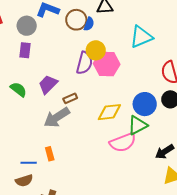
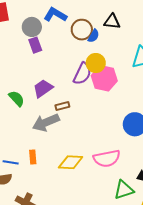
purple rectangle: (25, 50) -> (35, 45), moved, turned -35
green semicircle: (18, 89) -> (17, 99), moved
yellow diamond: (109, 112) -> (71, 162), moved
green triangle: (138, 125) -> (124, 190), moved

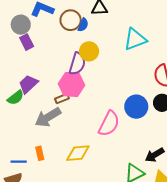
pink hexagon: (104, 78) -> (71, 84), moved
purple trapezoid: (43, 88) -> (28, 84), moved
green semicircle: (17, 99) -> (16, 98), turned 102
pink semicircle: (107, 158) -> (109, 124), moved, turned -44

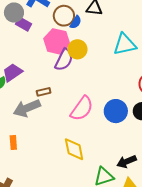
purple rectangle: (27, 42) -> (23, 24), moved, turned -42
pink hexagon: (71, 84) -> (57, 41), moved
pink semicircle: (109, 124) -> (82, 109), moved
yellow diamond: (78, 153) -> (74, 149), moved, turned 75

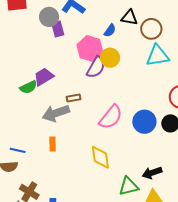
brown circle: (64, 16) -> (151, 29), moved
purple rectangle: (23, 24) -> (58, 29), turned 42
orange rectangle: (13, 143) -> (53, 144), moved

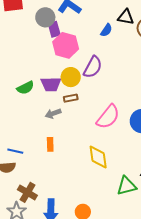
pink hexagon: (90, 48) -> (66, 45), moved
yellow circle: (110, 58) -> (71, 77), moved
purple trapezoid: (44, 77) -> (51, 84), moved, turned -150
gray arrow: (56, 113) -> (53, 114), size x0.6

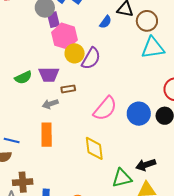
yellow circle: (71, 77) -> (75, 53), moved
orange rectangle: (50, 144) -> (47, 135), size x1.6
brown cross: (27, 192) -> (23, 182), turned -36

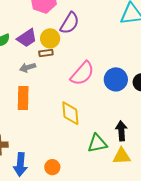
yellow circle: (75, 53) -> (50, 38), moved
purple trapezoid: (49, 74) -> (27, 38), turned -35
black arrow: (146, 165) -> (121, 131), turned 102

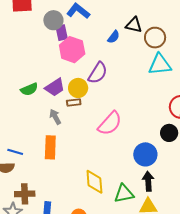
gray arrow: (28, 67) -> (55, 117), turned 77
blue circle: (116, 79) -> (145, 154), moved
yellow diamond: (70, 113) -> (94, 182), moved

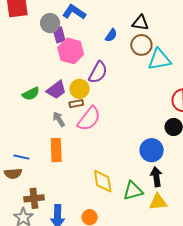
black triangle: (134, 25) -> (140, 23), moved
brown circle: (155, 38) -> (141, 45), moved
pink semicircle: (110, 123) -> (89, 119), moved

